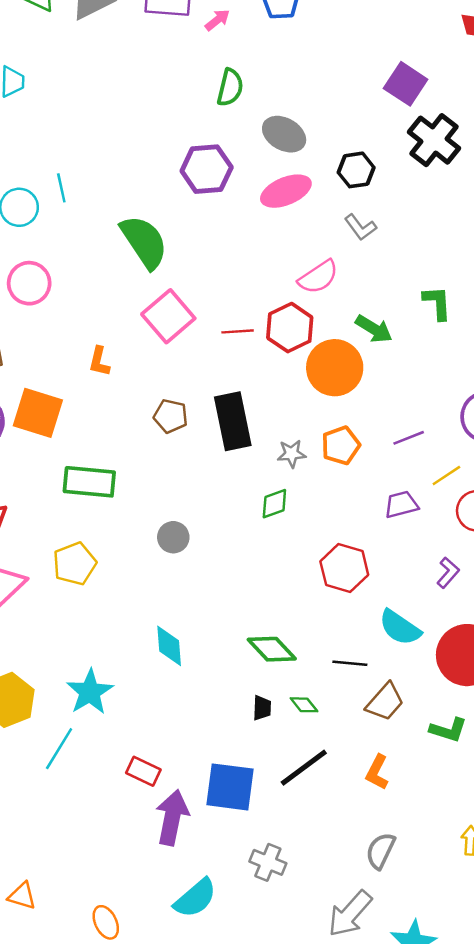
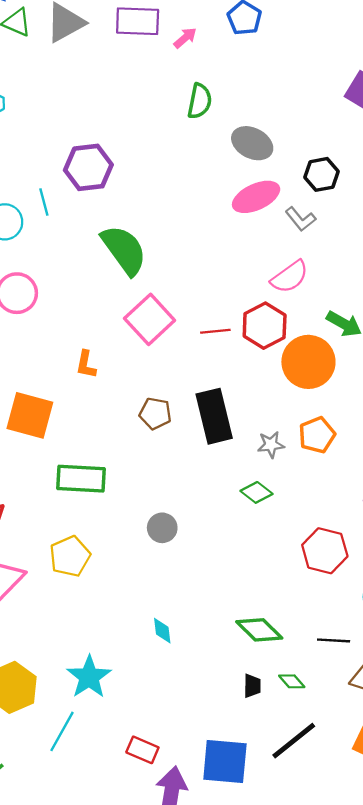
purple hexagon: (207, 169) -> (88, 167), moved
gray L-shape: (360, 227) -> (301, 219), moved
green diamond: (274, 504) -> (257, 492), turned 60
cyan diamond: (169, 646) -> (162, 631), size x0.7

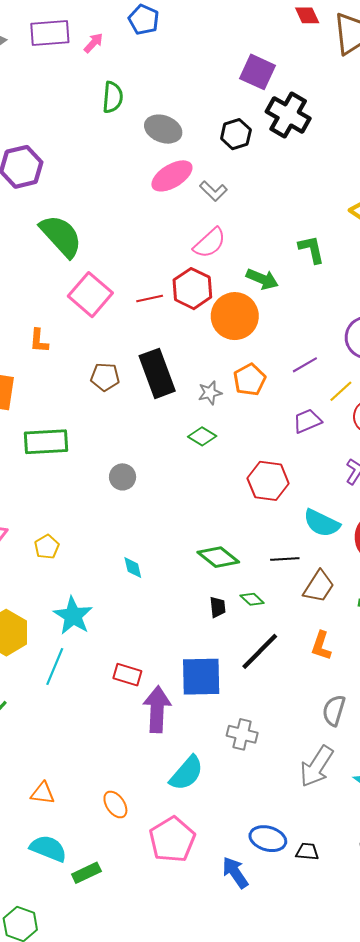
black hexagon: (322, 174) -> (236, 134), moved
yellow pentagon: (70, 556) -> (47, 547), moved, size x0.7

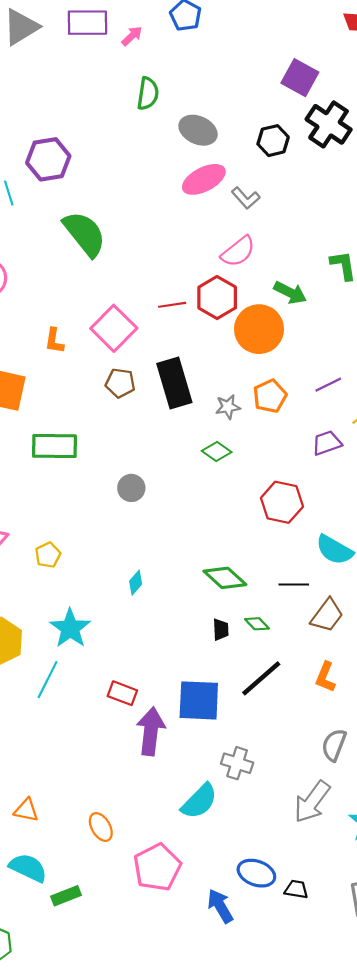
pink square: (90, 295) -> (114, 328), moved
cyan diamond: (133, 568) -> (136, 583), turned 50
cyan semicircle: (187, 773) -> (199, 801), moved

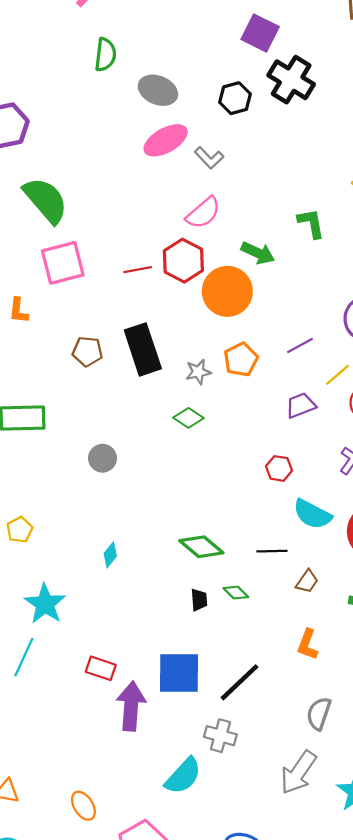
pink square: (114, 328) -> (63, 263), moved, turned 33
red hexagon: (282, 502) -> (279, 468), moved, size x0.6
brown trapezoid: (327, 615) -> (307, 581), size x0.7
black line: (261, 678) -> (239, 682), moved

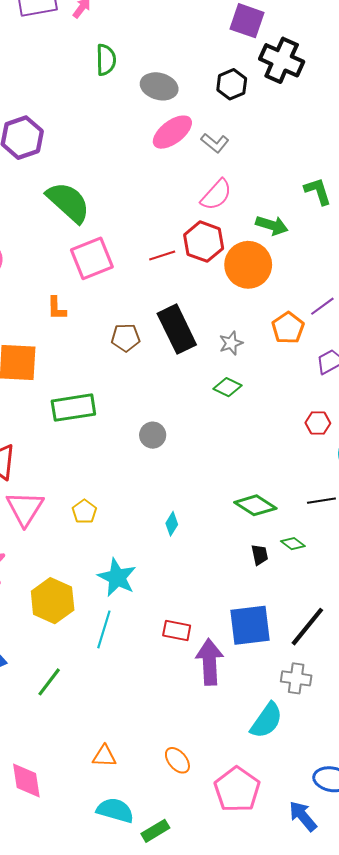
orange pentagon: (241, 359) -> (288, 328), moved

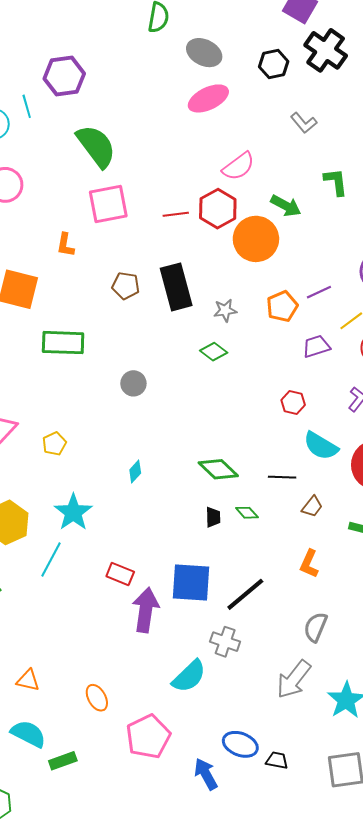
gray L-shape: (215, 143) -> (304, 123), moved

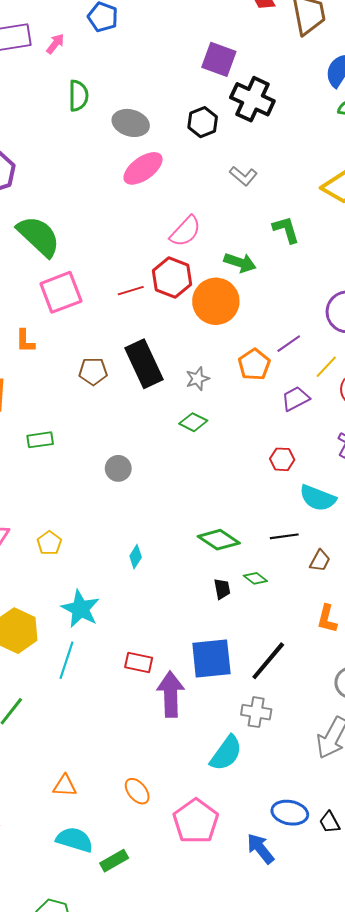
green rectangle: (63, 343) -> (40, 440), size x0.6
black trapezoid: (277, 760) -> (330, 822), turned -120

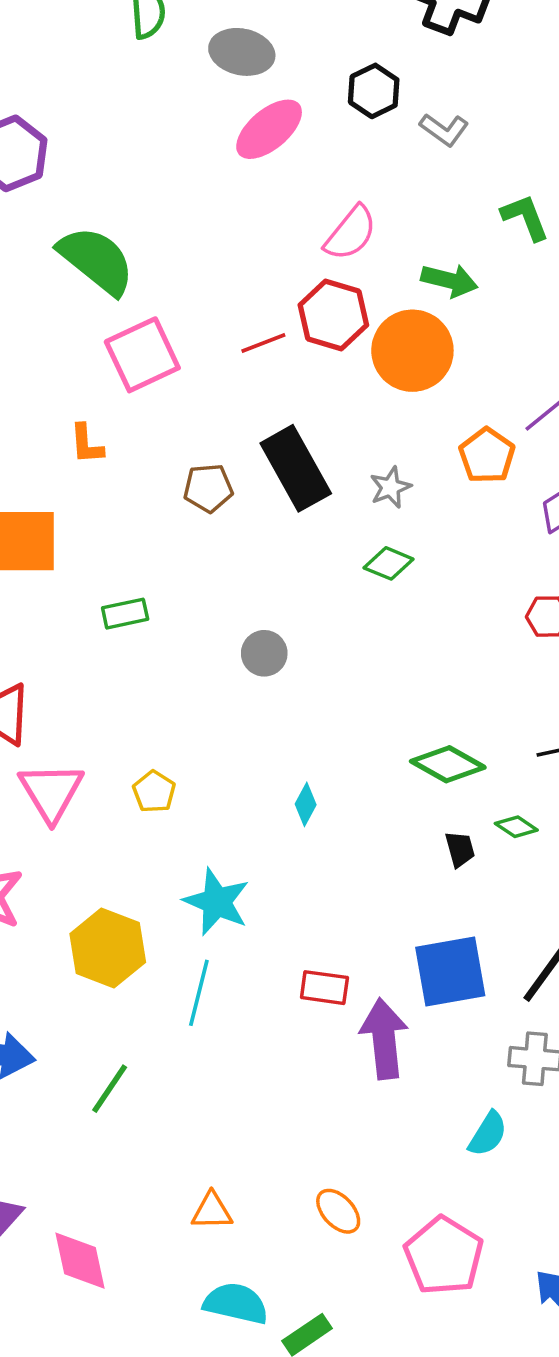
black hexagon: (203, 122) -> (374, 91), moved
cyan semicircle: (226, 753) -> (488, 1134), size x0.7

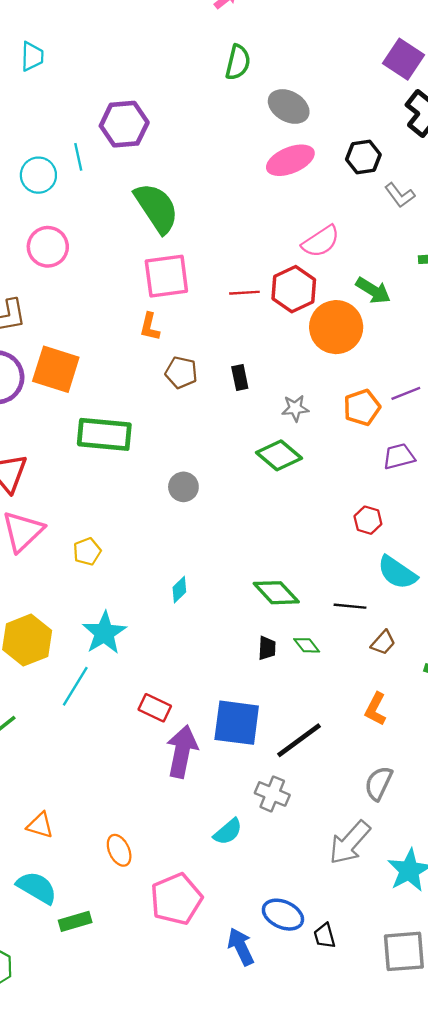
orange L-shape: (86, 444) -> (150, 327), moved
black rectangle: (296, 468) -> (240, 377), size x0.5
green diamond: (389, 563) -> (279, 455), size x1.4
green rectangle: (125, 614) -> (104, 434), size x1.8

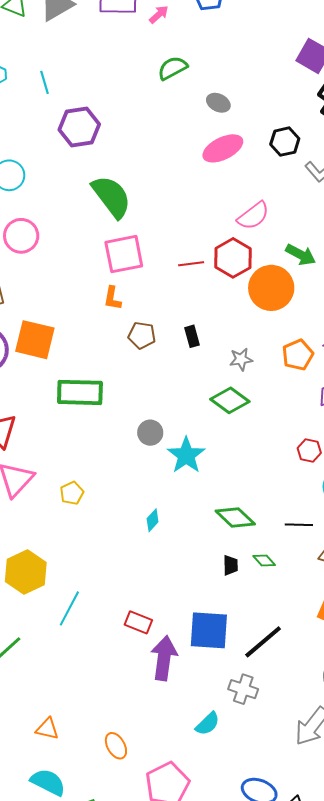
green semicircle: (238, 62) -> (173, 68), turned -128
gray ellipse: (289, 106) -> (218, 103), size x0.7
cyan line: (78, 157) -> (45, 82), moved
cyan star: (104, 633) -> (186, 455), moved

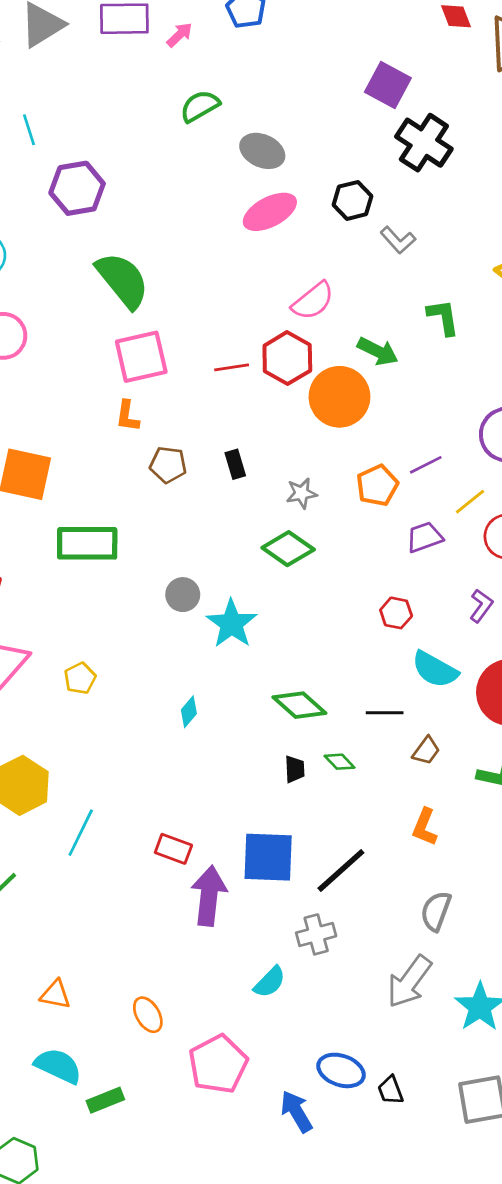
gray ellipse: (218, 103) -> (262, 151), size x1.4
gray cross: (243, 689) -> (316, 934), turned -32

